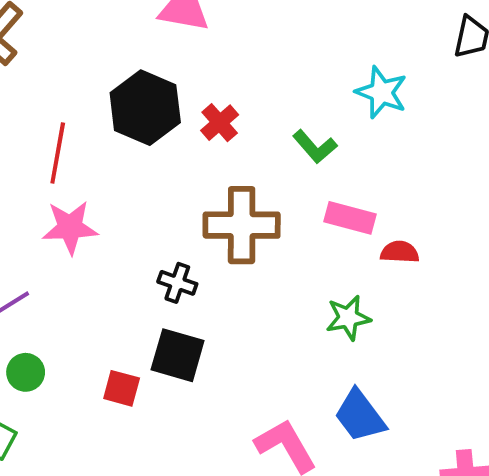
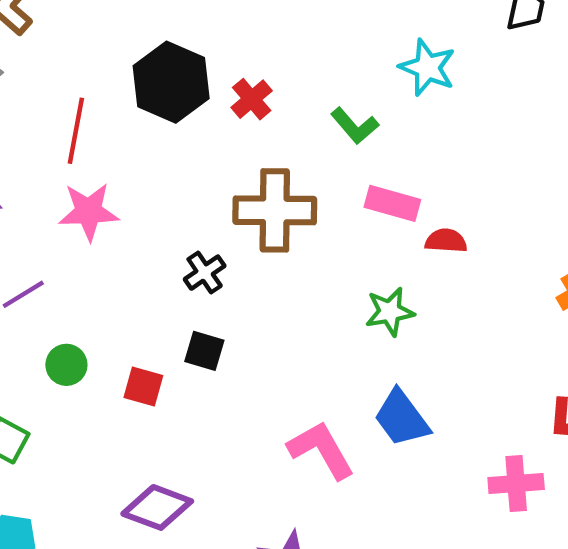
black cross: (177, 283) -> (205, 273), turned 36
black square: (178, 355) -> (204, 351), size x0.7
green circle: (26, 372) -> (66, 365), moved

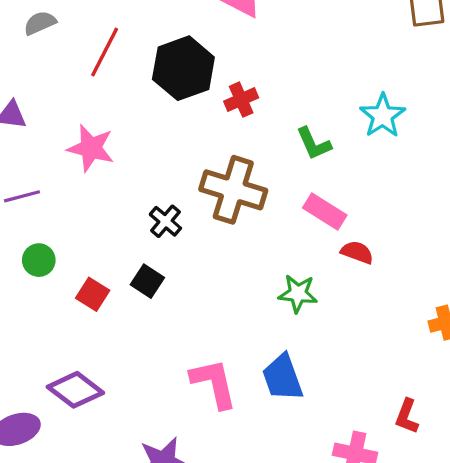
red line: (76, 131) -> (105, 52), moved
black cross: (205, 273) -> (165, 221), turned -32

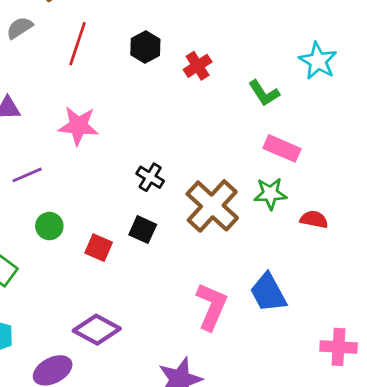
black hexagon: (183, 68) -> (145, 47), size x0.6
brown cross: (233, 190) -> (212, 206), moved, turned 34
red semicircle: (357, 252) -> (314, 219), moved
green star: (298, 294) -> (270, 194), moved
pink L-shape: (214, 383) -> (212, 306), turned 45

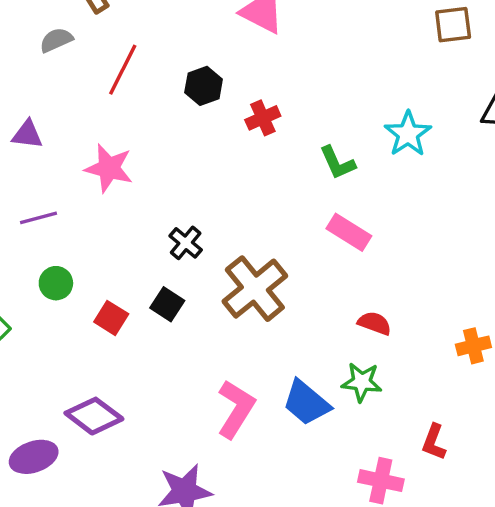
green star: (270, 194) -> (362, 382), moved
blue trapezoid: (268, 293) -> (306, 403), turned -30

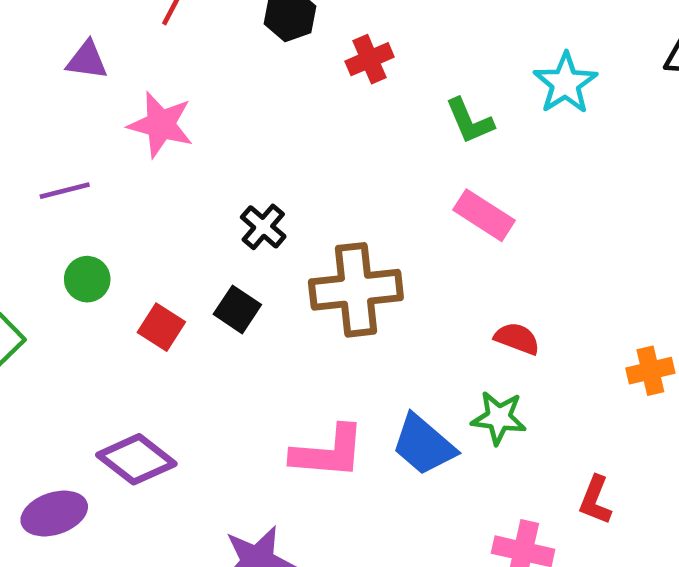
purple triangle: (27, 134) -> (87, 60), moved
brown cross: (255, 289) -> (356, 290), turned 32
pink L-shape: (236, 409) -> (328, 452), turned 62

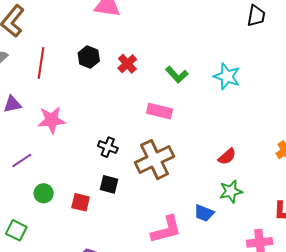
cyan star: (565, 83) -> (227, 76), moved
pink rectangle: (484, 215) -> (160, 111), moved
red semicircle: (517, 338) -> (227, 157), turned 138
blue trapezoid: (424, 445) -> (204, 213), size x0.7

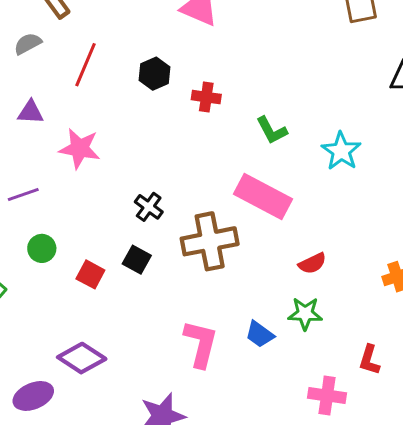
red cross: (127, 64) -> (206, 97), turned 36
pink rectangle: (160, 111) -> (263, 197), moved, size x1.5
pink L-shape: (166, 230) -> (201, 344), turned -76

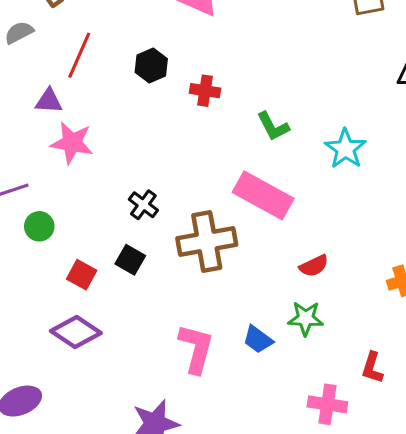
purple triangle: (30, 112) -> (49, 101), moved
green circle: (42, 248) -> (39, 226), moved
purple diamond: (82, 358) -> (76, 332), moved

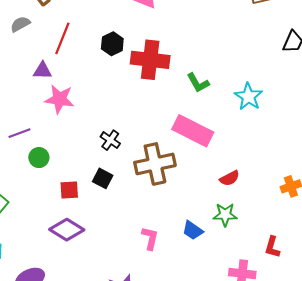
red cross: (205, 91) -> (150, 60), size x1.8
red square: (82, 275) -> (69, 190), turned -30
pink L-shape: (196, 349) -> (150, 238), size x0.7

